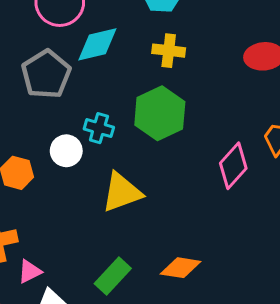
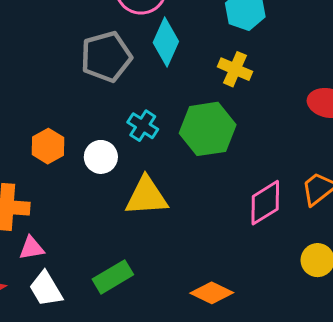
cyan diamond: (97, 44) -> (166, 42), turned -69
white circle: (66, 151) -> (101, 157), moved
orange diamond: (181, 268) -> (212, 293), moved

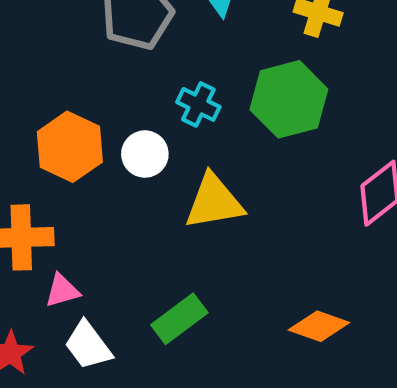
orange hexagon: (48, 146) -> (70, 147), size x1.4

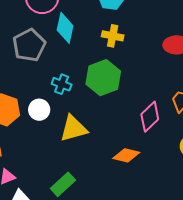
orange diamond: (319, 326) -> (126, 155), moved

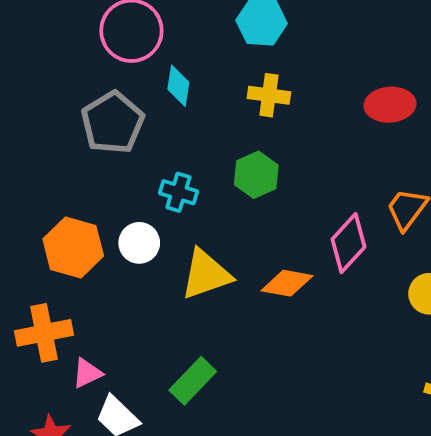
cyan diamond: (65, 28) -> (178, 86), size x0.7
green hexagon: (103, 78) -> (256, 175), size x0.7
orange diamond: (126, 155) -> (287, 283), moved

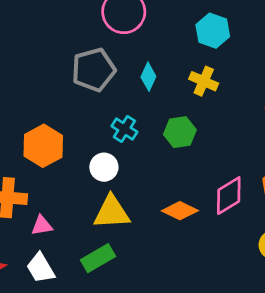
cyan diamond: (178, 86) -> (148, 77), moved
white circle: (139, 243) -> (104, 167), moved
yellow triangle: (206, 274) -> (112, 212), moved
pink triangle: (87, 373) -> (42, 226), moved

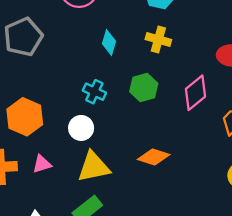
gray pentagon: (94, 70) -> (23, 37), moved
pink diamond: (229, 196) -> (195, 93), moved
pink triangle: (42, 226) -> (42, 164), moved

